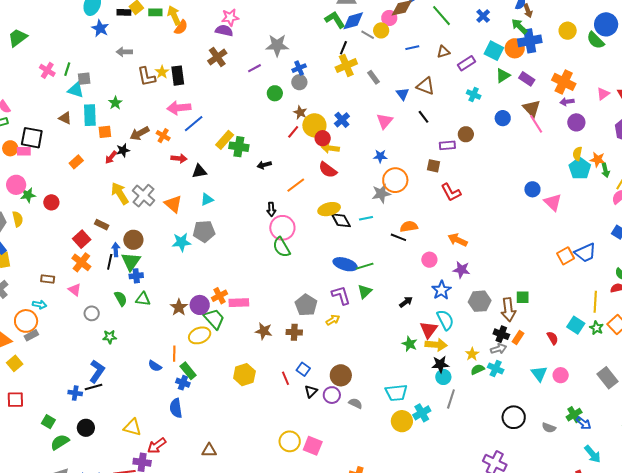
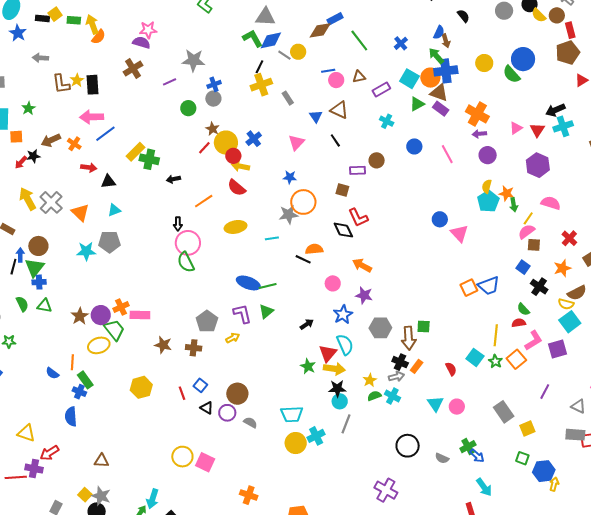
pink circle: (389, 18) -> (336, 80), moved
brown triangle: (532, 108) -> (439, 93), moved, turned -30
black diamond: (341, 220) -> (343, 230), moved
black triangle: (311, 391) -> (207, 408), turned -48

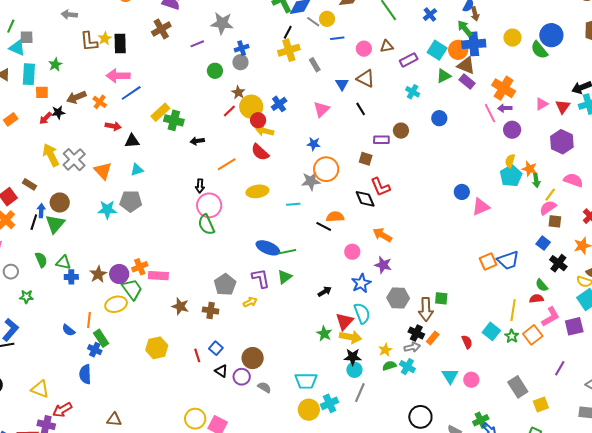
blue line: (328, 71) -> (337, 38), moved
pink line: (447, 154) -> (490, 113), moved
pink triangle: (459, 233) -> (481, 207), turned 48
blue cross: (39, 282) -> (71, 277), moved

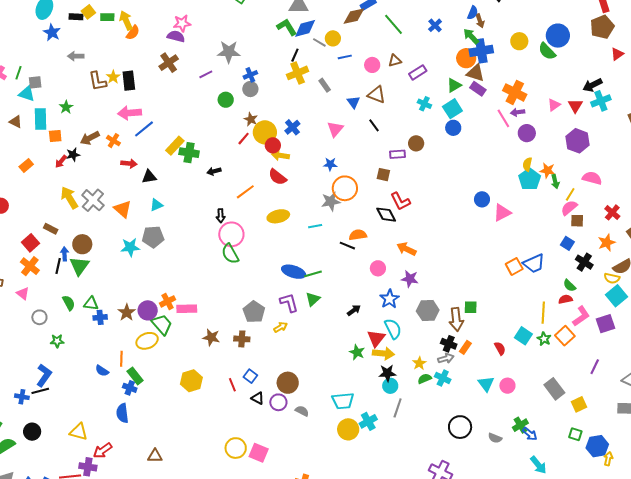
cyan square: (437, 50) -> (452, 109), moved, turned 30

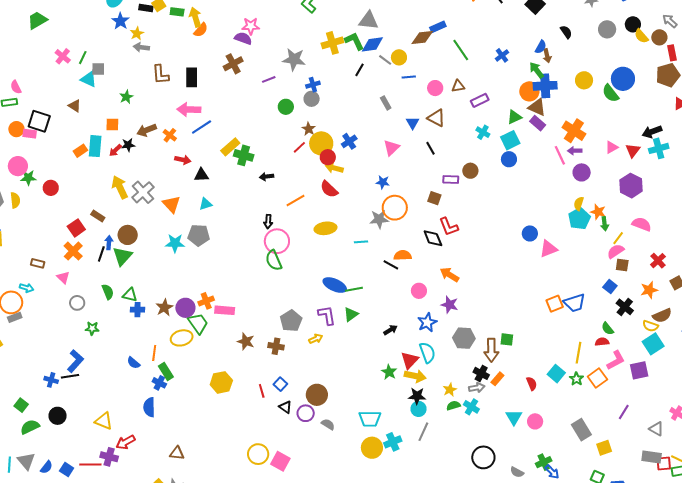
yellow cross: (298, 73) -> (332, 43), moved
yellow star: (113, 77) -> (137, 33), moved
cyan rectangle: (41, 119) -> (95, 146), moved

